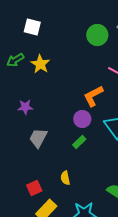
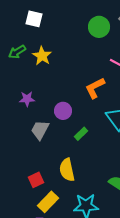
purple circle: (82, 119) -> (63, 111), moved
yellow semicircle: (65, 178) -> (67, 170), size x1.6

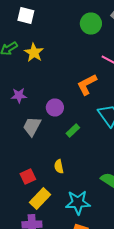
yellow semicircle: (67, 170) -> (59, 166), size x0.6

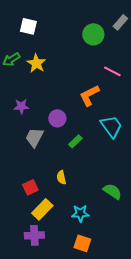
cyan star: (78, 202) -> (80, 213), size x0.7

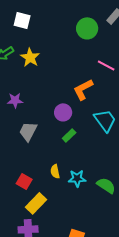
purple circle: (57, 118) -> (63, 112), moved
red square: (30, 187) -> (24, 181), turned -35
cyan star: (80, 213) -> (77, 178), moved

